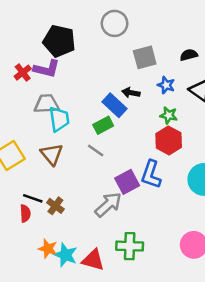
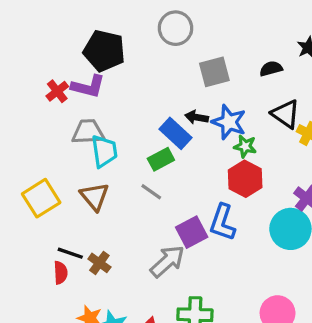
blue star: (166, 85) -> (229, 122), moved, size x1.5

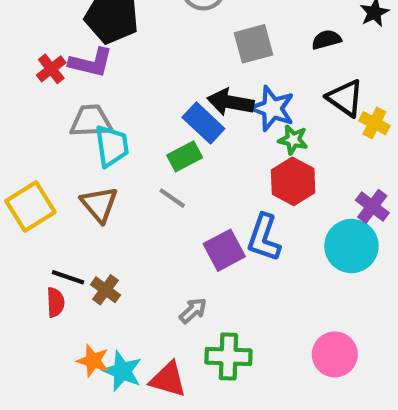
black arrow: (197, 117) -> (231, 102), size x1.5
gray arrow: (167, 261) -> (193, 311), moved, size x0.6

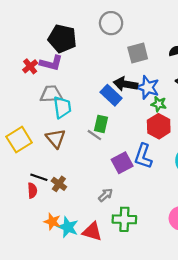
green rectangle: (185, 156) -> (101, 124), moved, turned -49

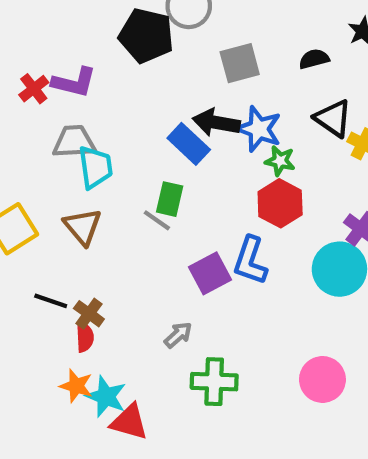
black pentagon: (62, 39) -> (146, 36), moved
red semicircle: (32, 191) -> (85, 337), moved
red triangle: (92, 232) -> (129, 422), moved

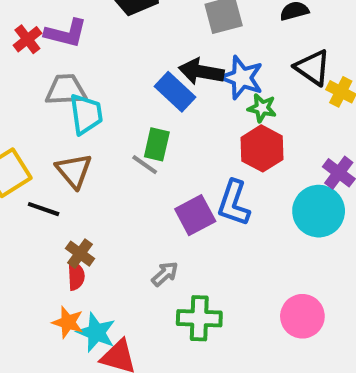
black line: (51, 301) -> (44, 209), moved

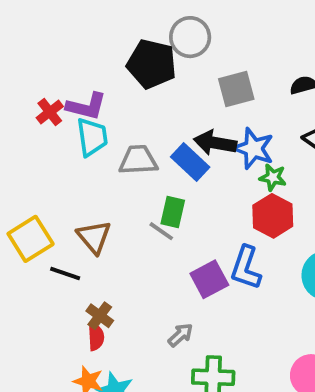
gray trapezoid: (66, 90) -> (138, 160), moved
cyan trapezoid: (86, 114) -> (92, 137), moved

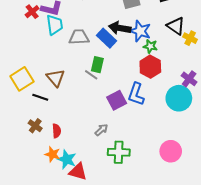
brown cross: (100, 316) -> (35, 126), moved

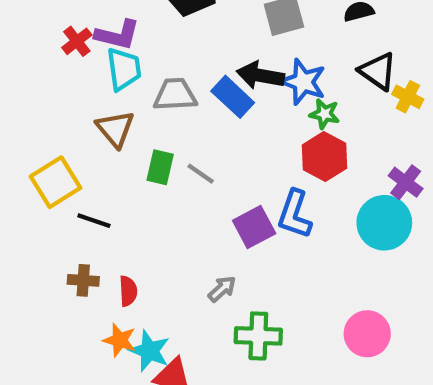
green rectangle: (97, 65) -> (160, 167), moved
brown triangle: (56, 78) -> (115, 129), moved
brown cross: (35, 126) -> (83, 280), turned -32

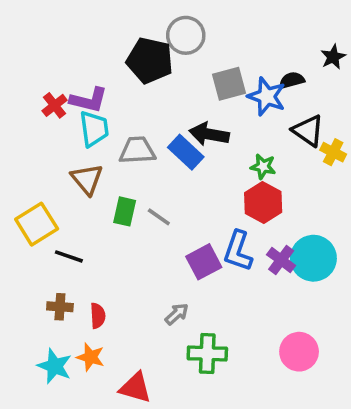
blue star: (303, 82) -> (267, 96), moved
purple cross: (406, 182) -> (281, 260), moved
cyan star: (149, 351) -> (55, 366), moved

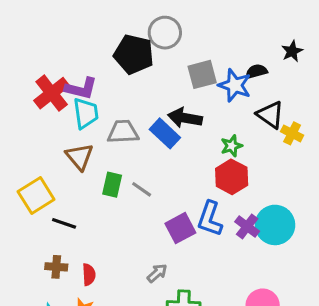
red cross: (55, 105) -> (52, 93), size x1.6
green star: (263, 167) -> (232, 146), turned -30

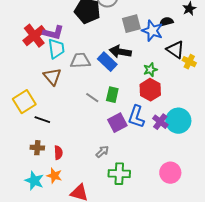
green rectangle: (112, 185) -> (112, 95), moved

